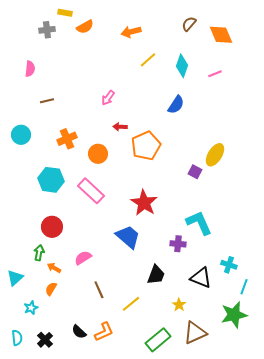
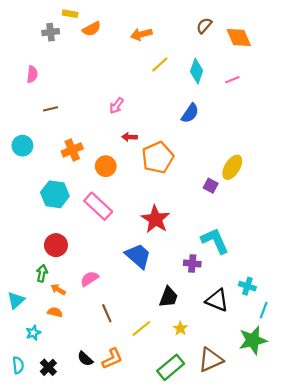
orange semicircle: (51, 289) -> (55, 312), turned 72
yellow star: (179, 305) -> (180, 328), moved

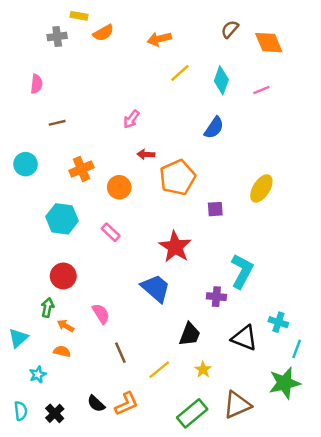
purple square: (211, 186) -> (215, 209), moved, turned -32
pink rectangle: (98, 206) -> (111, 232), size x0.6
cyan L-shape: (215, 241) -> (242, 271), turned 52
pink semicircle: (90, 279) -> (101, 314), turned 90

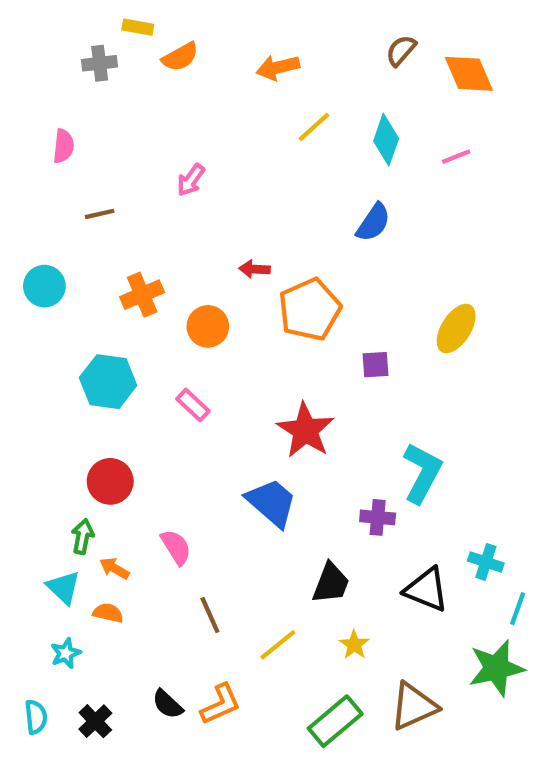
pink arrow: (131, 119) -> (191, 180), moved
cyan triangle: (18, 338) -> (64, 587), moved, turned -35

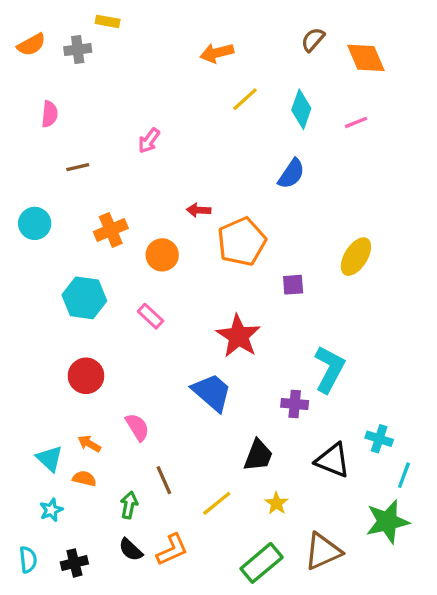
orange semicircle: (180, 57) -> (31, 45), moved
green arrow: (83, 537) -> (129, 505), moved
black cross: (95, 721) -> (74, 563), turned 30

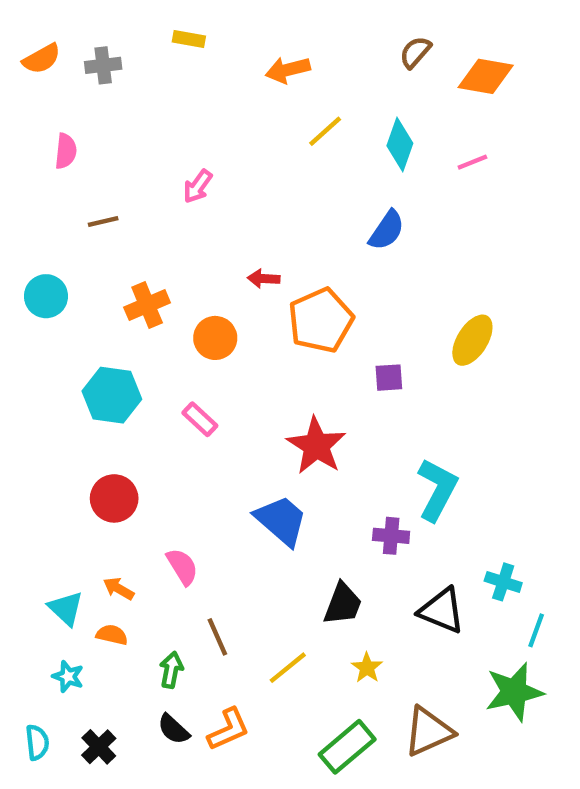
yellow rectangle: (108, 21) -> (189, 39), moved
orange diamond: (366, 58) -> (486, 76), turned -57
cyan star: (51, 510) -> (68, 676), turned -30
black cross: (74, 563) -> (99, 747), turned -30

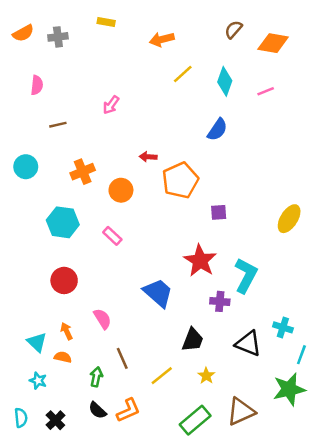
yellow ellipse: (472, 340) -> (289, 219), moved
red star: (316, 446) -> (200, 261), moved
orange arrow: (119, 589) -> (67, 331), turned 35

